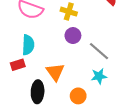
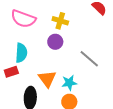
purple circle: (73, 36) -> (55, 42), moved
cyan star: (99, 76) -> (69, 83), moved

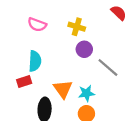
pink semicircle: (23, 19) -> (37, 25), size x0.7
purple circle: (55, 42) -> (84, 49), moved

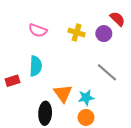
purple circle: (84, 49) -> (104, 34), moved
red rectangle: (24, 81) -> (13, 81), moved

